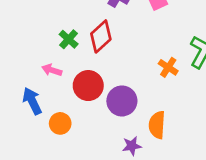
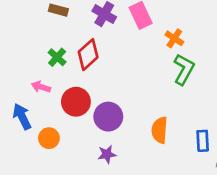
orange cross: (168, 67) -> (174, 38), moved
orange semicircle: (157, 125) -> (160, 130), moved
purple star: (132, 146) -> (107, 154), moved

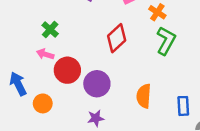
red diamond: (88, 55) -> (117, 38), moved
pink arrow: (41, 87) -> (45, 54), moved

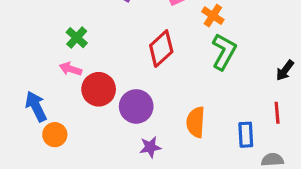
orange circle: (43, 103) -> (55, 135), moved
purple star: (96, 118) -> (150, 147), moved

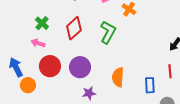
red diamond: (161, 49) -> (74, 28), moved
green L-shape: (224, 52) -> (108, 32), moved
red circle: (99, 89) -> (50, 66), moved

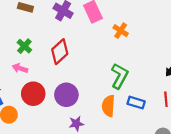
green L-shape: (108, 32) -> (120, 76), moved
blue rectangle: (150, 85) -> (136, 103), moved, turned -70

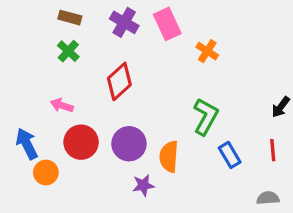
green cross: (24, 46) -> (68, 51), moved
blue rectangle: (136, 103) -> (230, 155), turned 42
orange semicircle: (108, 106) -> (169, 157), moved

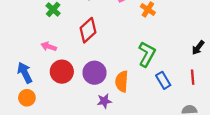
orange circle: (46, 173) -> (27, 98), moved

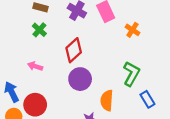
red circle: (62, 72) -> (35, 105), moved
purple circle: (95, 73) -> (80, 79), moved

